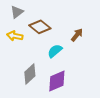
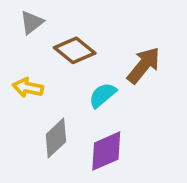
brown arrow: (77, 35) -> (144, 65), size x1.5
yellow arrow: (15, 36) -> (28, 88), moved

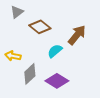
yellow arrow: (28, 88) -> (13, 56), moved
purple diamond: (106, 151) -> (57, 81), turned 55

